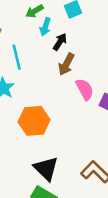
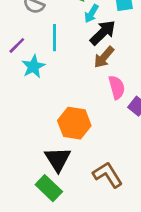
black arrow: (60, 42) -> (103, 33), size x1.5
orange hexagon: (34, 121) -> (74, 123), moved

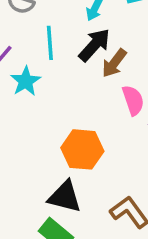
black arrow: (103, 33) -> (94, 45), moved
black triangle: (58, 159) -> (65, 197), turned -40

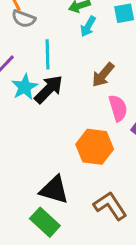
black arrow: (94, 45) -> (49, 89), moved
orange hexagon: (82, 149) -> (95, 147), moved

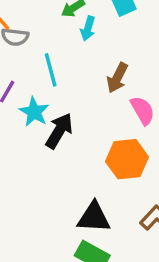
black arrow: (49, 89) -> (59, 131), moved

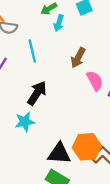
cyan star: (34, 112) -> (25, 122), moved, turned 30
orange hexagon: (127, 159) -> (87, 147), moved

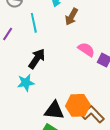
brown arrow: (78, 58) -> (71, 17), moved
pink semicircle: (95, 81) -> (86, 50), turned -30

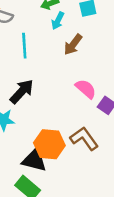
orange hexagon: (78, 105) -> (49, 144), moved
brown L-shape: (93, 114) -> (84, 139), moved

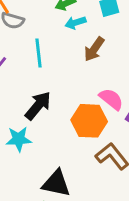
cyan arrow: (58, 21) -> (75, 23), turned 48
orange hexagon: (49, 144) -> (89, 121), moved

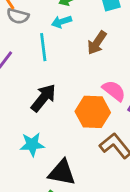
cyan arrow: (75, 23) -> (62, 22), moved
cyan star: (19, 139) -> (32, 144), moved

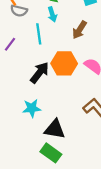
cyan arrow: (62, 22) -> (52, 14), turned -88
orange hexagon: (93, 112) -> (64, 63), moved

